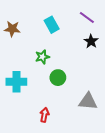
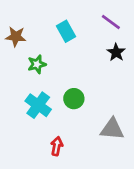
green star: (42, 57) -> (37, 64), moved
cyan cross: (16, 82) -> (38, 105), moved, turned 36

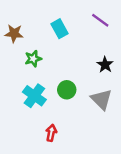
black star: (116, 52) -> (105, 65), moved
gray triangle: (112, 129) -> (101, 99), moved, turned 40

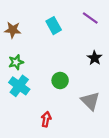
green star: (33, 59) -> (16, 62), moved
cyan cross: (34, 96) -> (19, 86), moved
gray triangle: (101, 99) -> (90, 101), moved

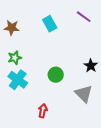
black star: (95, 58) -> (91, 66), moved

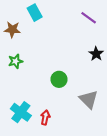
cyan rectangle: (50, 24) -> (35, 13), moved
black star: (91, 66) -> (96, 54), moved
cyan cross: (18, 80) -> (21, 112), moved

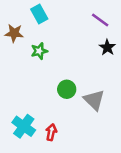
black star: (96, 54) -> (107, 47), moved
green star: (16, 61) -> (39, 51), moved
gray triangle: (89, 99) -> (94, 100), moved

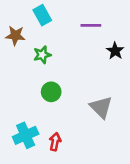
purple line: (100, 20) -> (91, 25), moved, turned -36
green circle: (67, 89) -> (51, 92), moved
cyan cross: (24, 126) -> (26, 135), turned 30

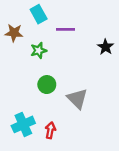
purple line: (91, 25) -> (66, 29), moved
gray triangle: (101, 107) -> (77, 99), moved

